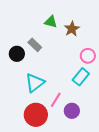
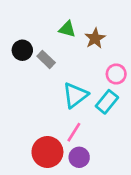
black circle: (17, 54) -> (22, 50), moved
cyan triangle: (35, 83) -> (75, 95), moved
purple circle: (72, 111) -> (79, 157), moved

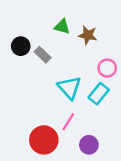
brown star: (95, 38) -> (88, 35), turned -30
cyan triangle: (75, 95) -> (69, 88), turned -35
purple circle: (79, 157) -> (89, 145), moved

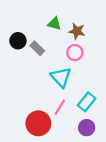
pink circle: (107, 68) -> (75, 53), moved
cyan rectangle: (99, 94) -> (87, 102), moved
purple circle: (89, 145) -> (87, 128), moved

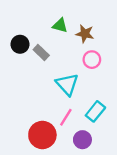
pink circle: (75, 53) -> (92, 60), moved
purple circle: (87, 128) -> (82, 140), moved

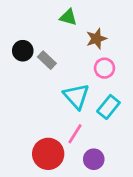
green triangle: (60, 25) -> (68, 17), moved
brown star: (85, 34) -> (96, 39), turned -30
cyan rectangle: (95, 111) -> (108, 107), moved

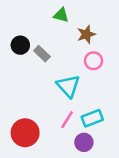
cyan rectangle: (108, 107) -> (92, 118), moved, turned 30
red circle: (48, 154) -> (25, 133), moved

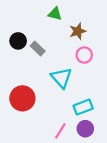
pink line: (67, 120) -> (60, 131), moved
red circle: (25, 133) -> (22, 98), moved
purple circle: (84, 142) -> (85, 129), moved

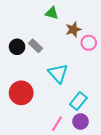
black circle: (18, 41) -> (17, 47), moved
pink circle: (84, 55) -> (89, 43), moved
cyan rectangle: (83, 107) -> (78, 101), turned -30

